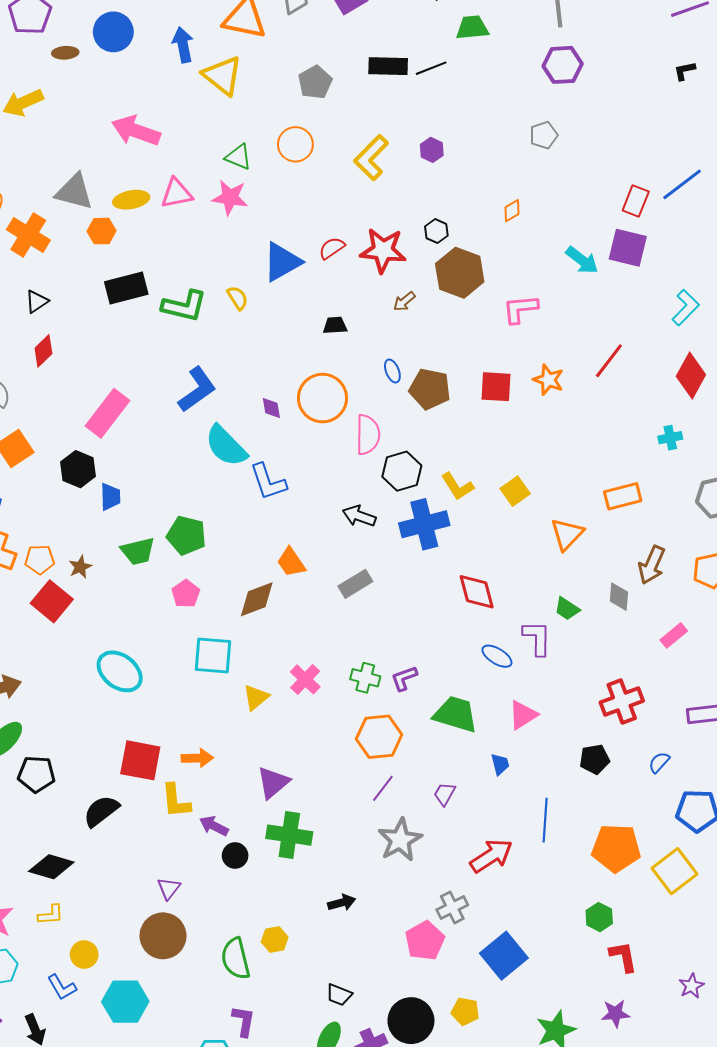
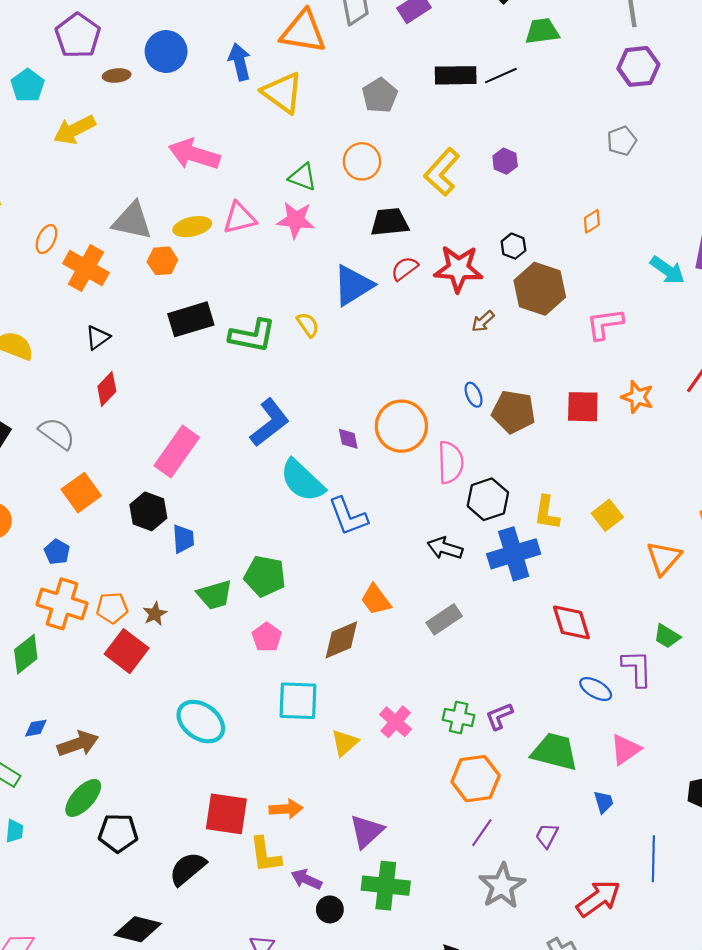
black trapezoid: (335, 325) -> (390, 222), moved, size x1.5
yellow L-shape: (457, 486) -> (547, 513), turned 44

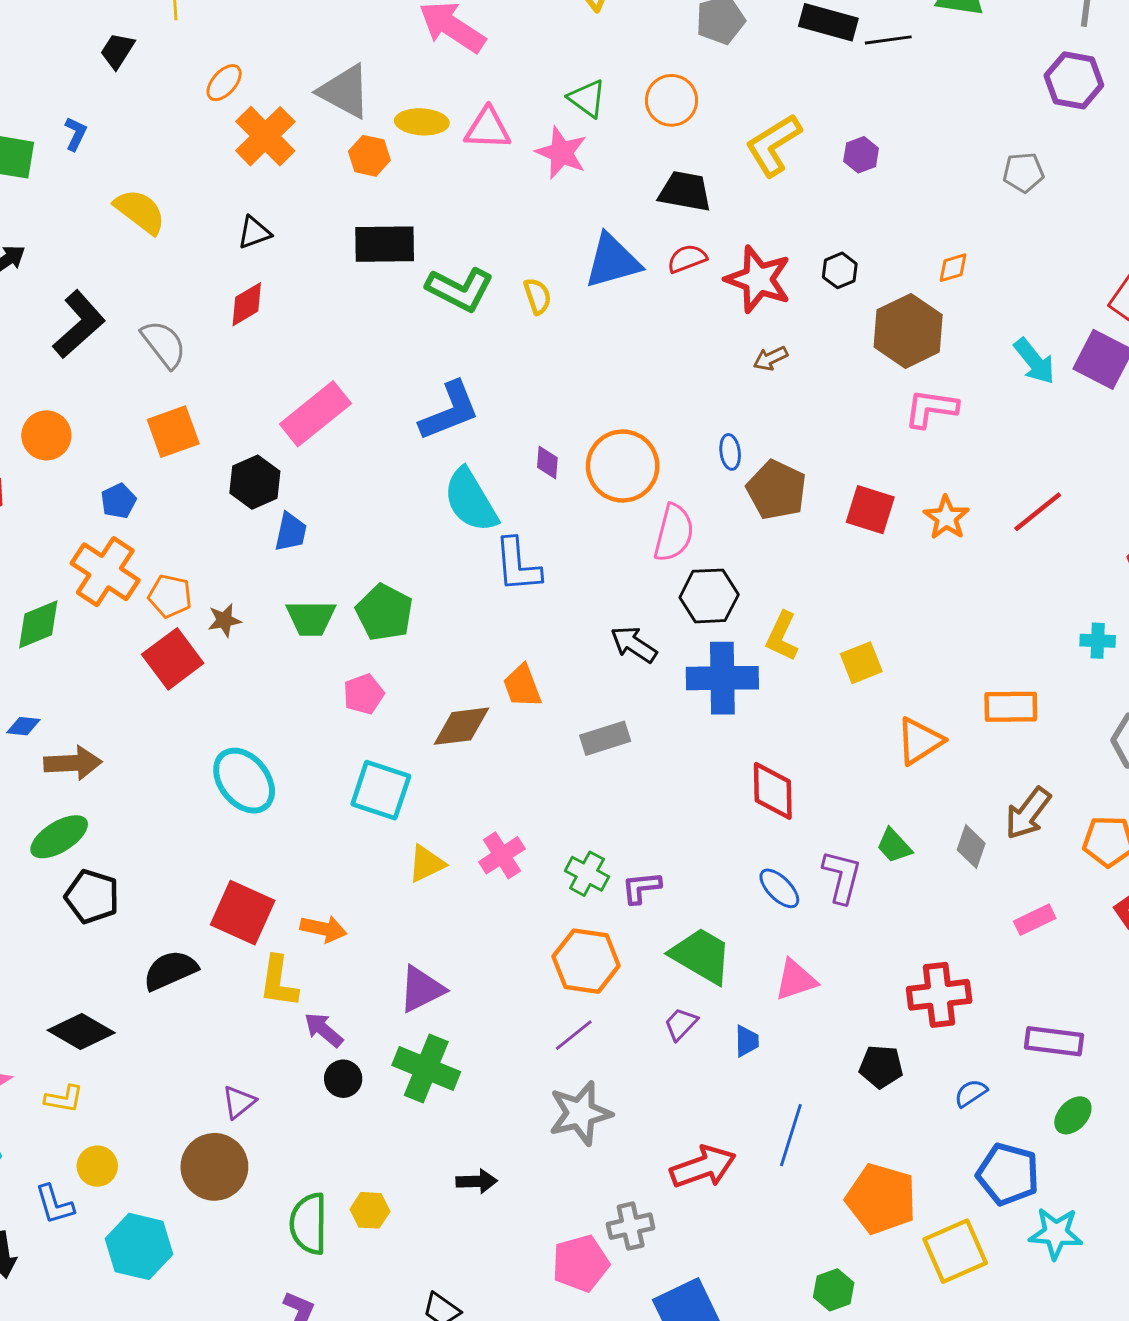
brown hexagon: (540, 289) -> (908, 331), moved
purple trapezoid: (547, 836) -> (681, 1024), moved

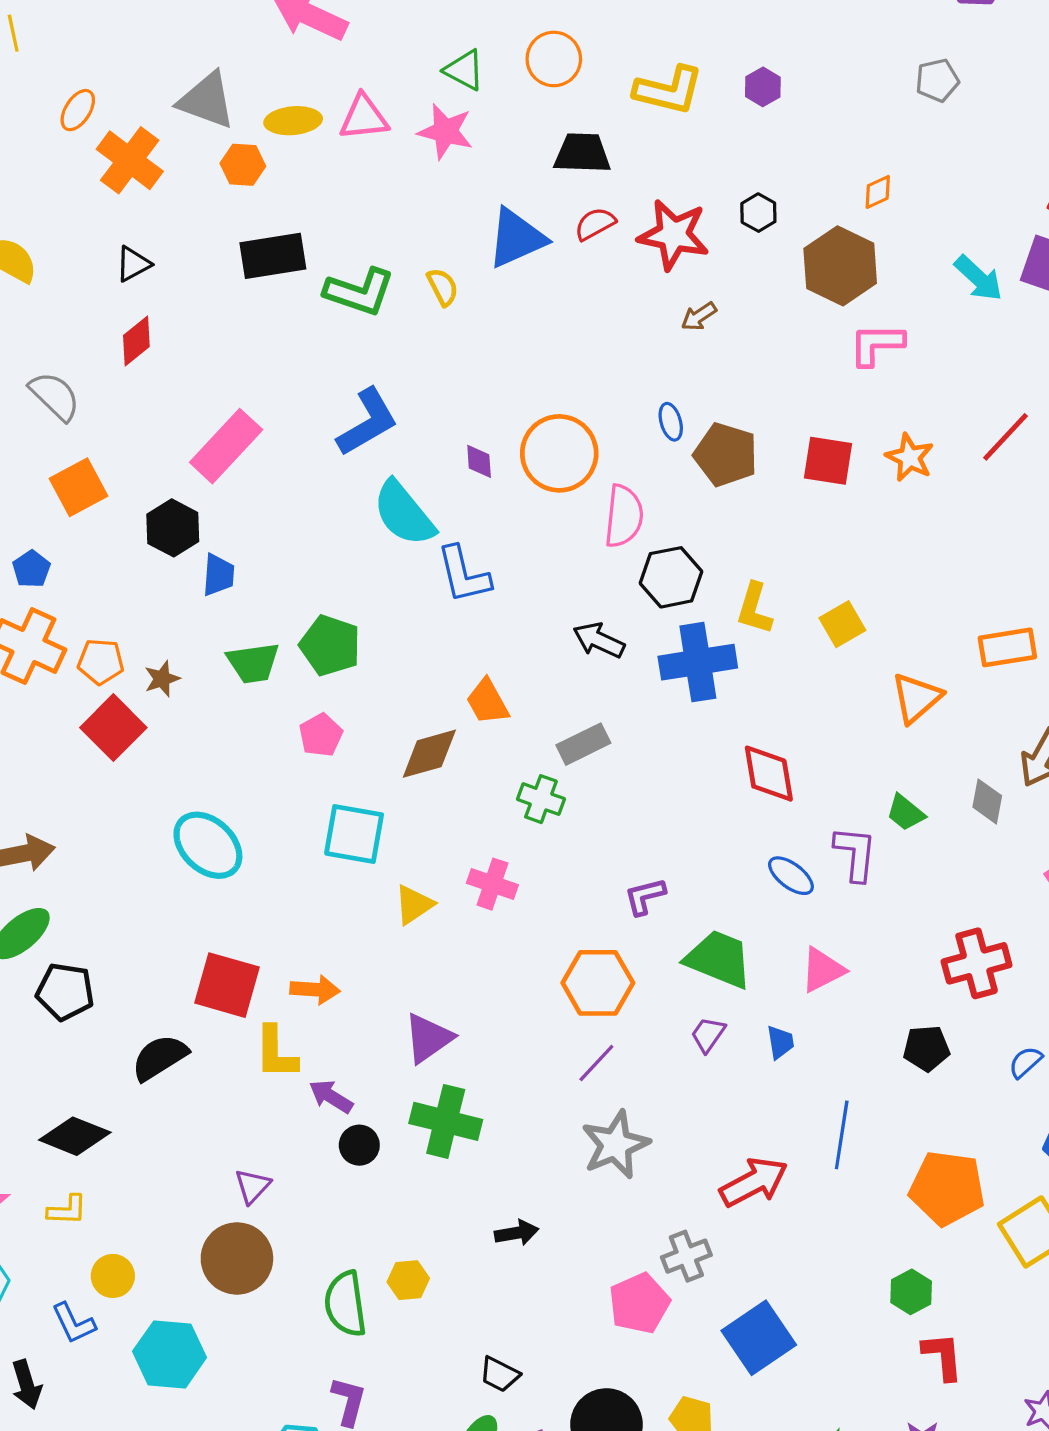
yellow L-shape: (773, 145) -> (669, 90), turned -126
pink cross: (502, 855) -> (492, 884), turned -30
green cross: (587, 874) -> (541, 799), moved

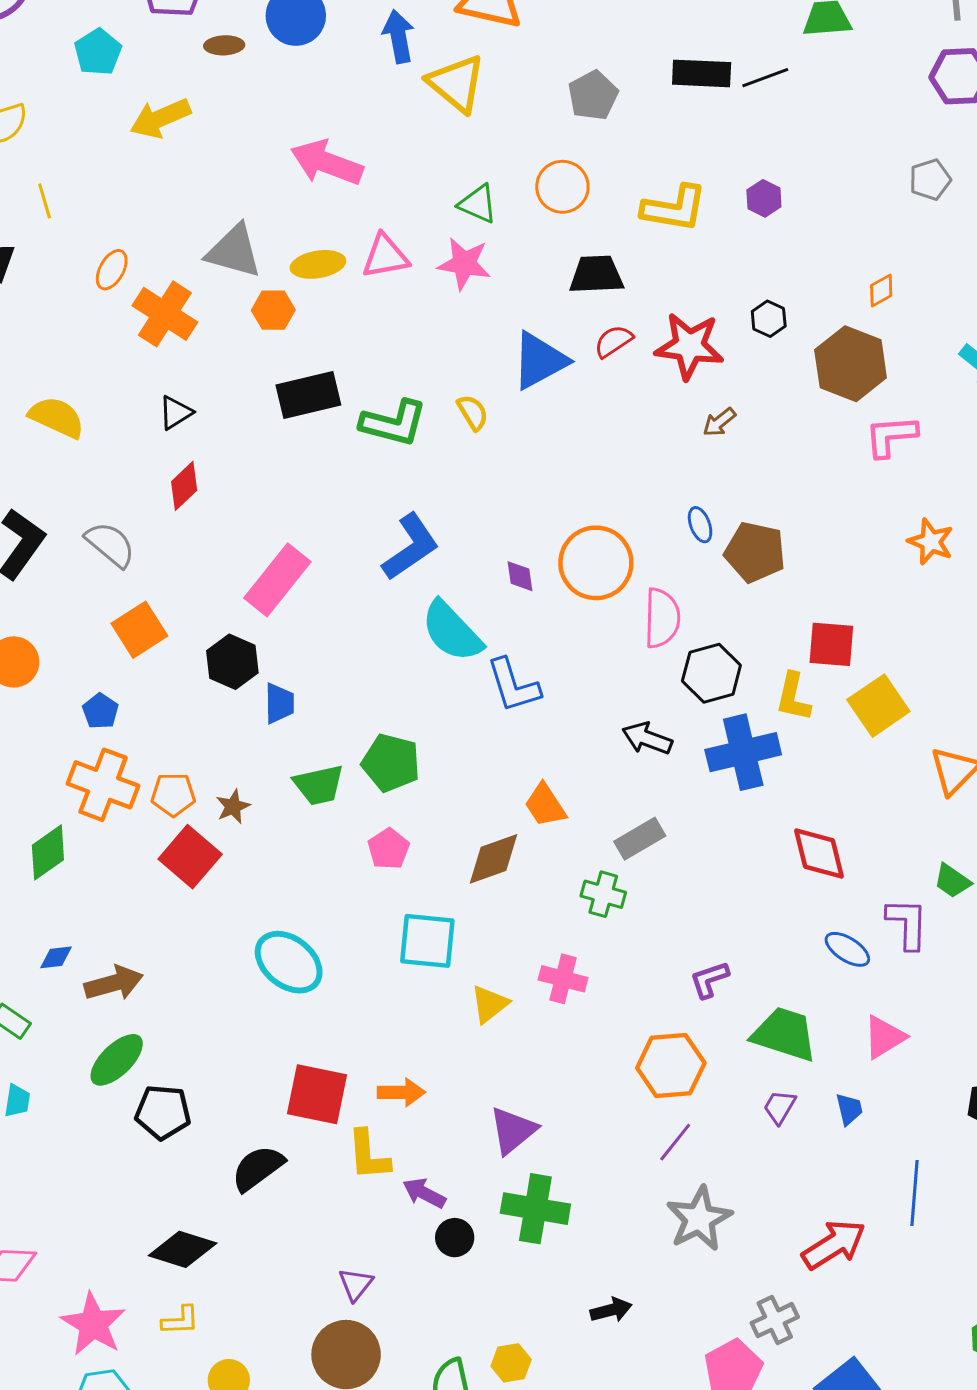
red square: (828, 461) -> (831, 644), moved
yellow square: (842, 624) -> (878, 706), size x1.4

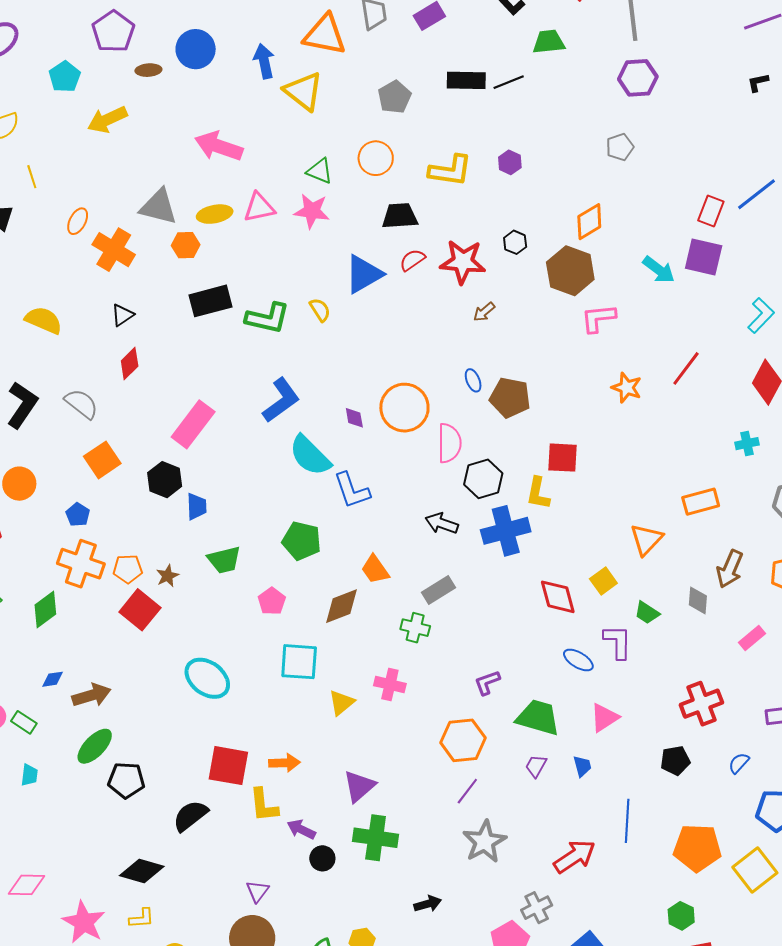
orange diamond: (881, 290) -> (589, 222), size x1.6
yellow square: (878, 706) -> (603, 581), moved, size x0.7
green pentagon: (391, 763) -> (302, 541), moved

